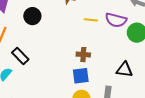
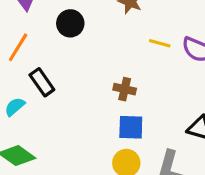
brown cross: (83, 55) -> (125, 89), moved

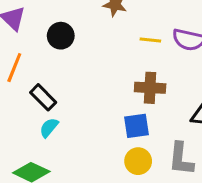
brown cross: (125, 89) -> (150, 88), moved, size x1.4
cyan semicircle: (15, 107) -> (49, 128), moved

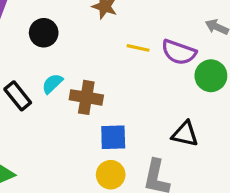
brown cross: (150, 88) -> (86, 97), moved
cyan semicircle: (49, 128) -> (52, 84), moved

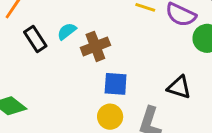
brown cross: (86, 97) -> (95, 46), turned -36

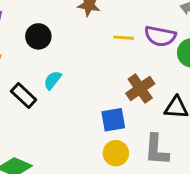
brown cross: (95, 46) -> (140, 89), moved

